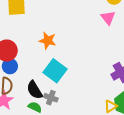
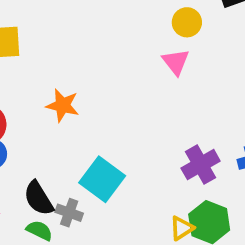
cyan square: (55, 71) -> (102, 179), moved

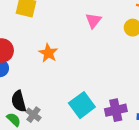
pink triangle: (176, 62) -> (93, 21), moved
cyan square: (102, 179) -> (82, 105), moved

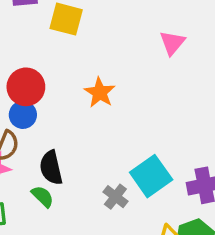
gray cross: (33, 115) -> (115, 197), moved

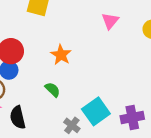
black semicircle: (51, 168) -> (18, 117), moved
green semicircle: (43, 196) -> (53, 90), moved

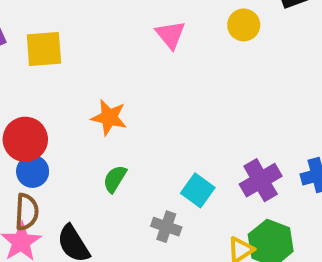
green semicircle: (53, 90) -> (115, 179), turned -84
cyan square: (96, 111) -> (198, 190), size x0.7

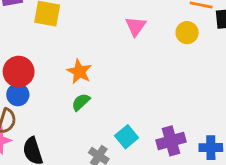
green semicircle: (115, 179) -> (81, 102), moved

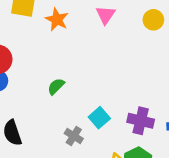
orange star: (79, 72) -> (57, 19), moved
purple cross: (171, 141) -> (141, 121), turned 30

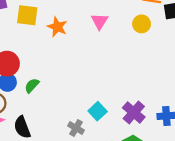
green semicircle: (56, 86) -> (32, 86), moved
purple cross: (141, 121) -> (134, 112), turned 30

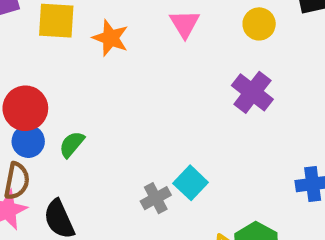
purple cross: (134, 112) -> (252, 92), moved
gray cross: (76, 128) -> (156, 198), moved, turned 35

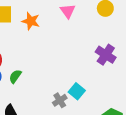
purple cross: (252, 92) -> (106, 55), moved

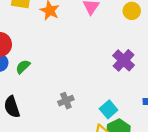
cyan square: (77, 91) -> (109, 109), moved

